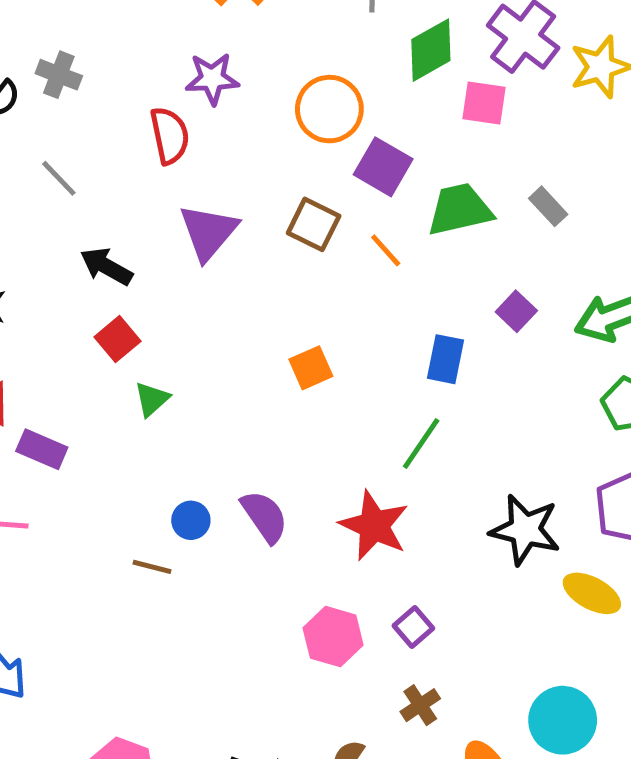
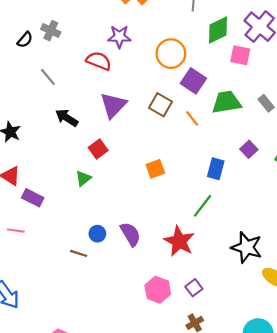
red semicircle: (170, 136) -> (99, 61), turned -60
red square: (117, 339) -> (98, 149), moved

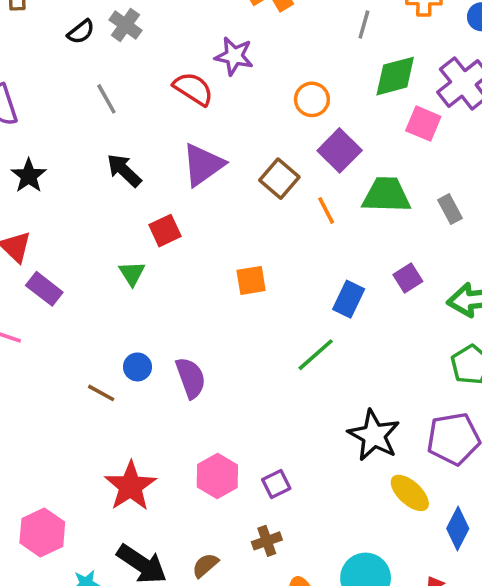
orange circle: (171, 54) -> (312, 99), size x0.7
green triangle: (83, 178) -> (132, 273), turned -35
red star: (179, 241) -> (130, 486), moved

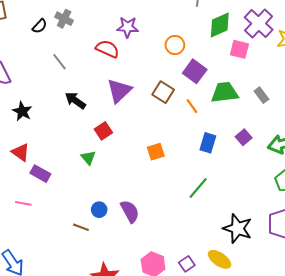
blue rectangle: (349, 299) -> (208, 143), moved
yellow ellipse: (410, 493) -> (219, 259), moved

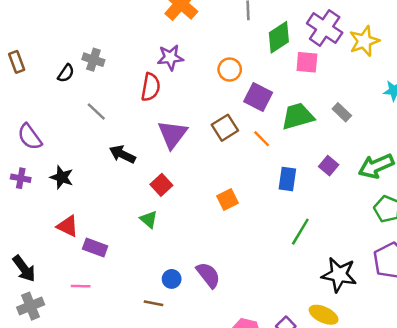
red semicircle: (107, 49) -> (151, 87), turned 85
brown square: (163, 92) -> (225, 128), turned 35
green line: (198, 188) -> (300, 232), moved

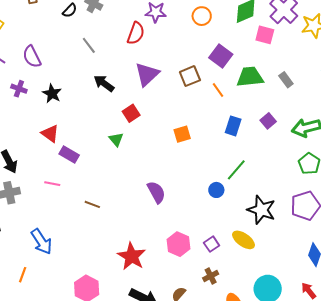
orange circle: (230, 70) -> (202, 16), moved
blue circle: (172, 279) -> (216, 190), moved
brown line: (153, 303) -> (92, 204), moved

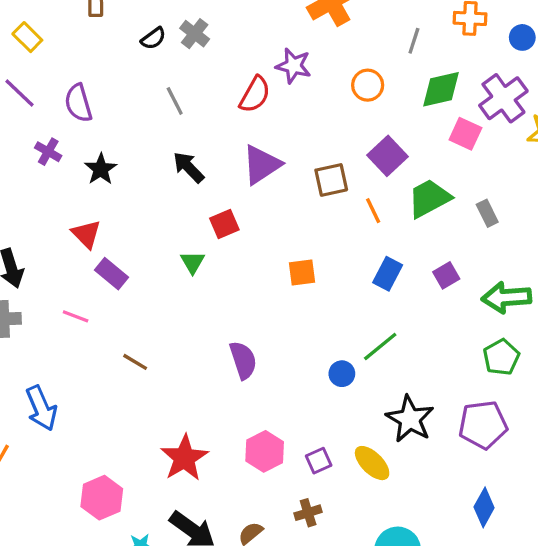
green trapezoid: (250, 77) -> (429, 198), turned -32

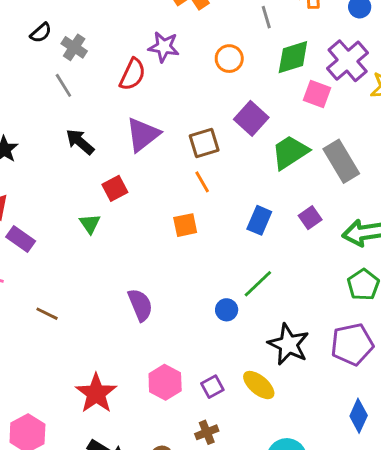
gray cross: (195, 34) -> (74, 47), moved
gray line: (414, 41) -> (266, 17), turned -30
orange line: (373, 211) -> (202, 182), moved
gray rectangle: (487, 213) -> (341, 161), size x1.8

